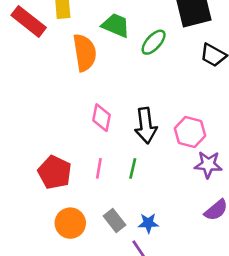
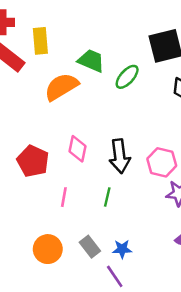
orange semicircle: (85, 53) -> (61, 87), turned -112
pink line: (99, 168) -> (64, 197), moved
red pentagon: (55, 172) -> (33, 161), moved

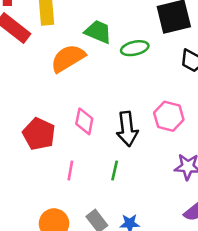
green ellipse: (127, 77) -> (135, 48), turned 35
pink hexagon: (162, 162) -> (169, 116), moved

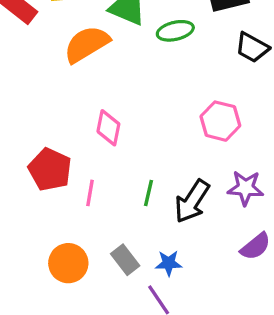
black arrow: (127, 129) -> (192, 201), moved, turned 40
red pentagon: (39, 134) -> (50, 170), moved

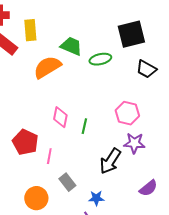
purple star: (245, 188) -> (134, 143), moved
green line: (149, 193) -> (84, 126), moved
gray rectangle: (125, 260) -> (67, 182), moved

